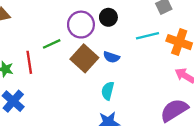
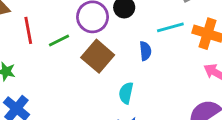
blue semicircle: (111, 57) -> (145, 51), moved, turned -112
red line: (29, 62) -> (28, 30), moved

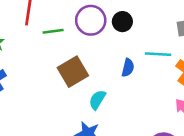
brown square: (98, 56) -> (73, 72), moved

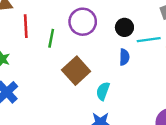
black circle: (122, 22) -> (124, 27), moved
green line: (53, 31) -> (51, 38), turned -60

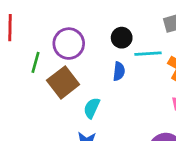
purple circle: (83, 22) -> (69, 44), moved
green line: (51, 38) -> (36, 62), moved

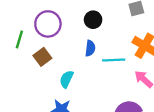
cyan line: (148, 54) -> (114, 60), moved
brown square: (63, 82) -> (42, 57), size x0.7

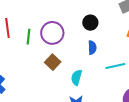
green line: (19, 39) -> (29, 37), moved
cyan line: (114, 60) -> (115, 66), moved

